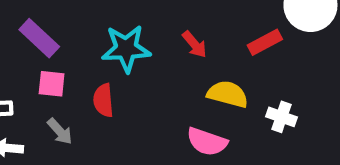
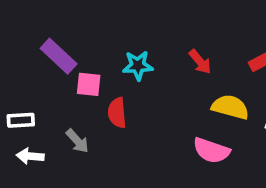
cyan star: (126, 49) -> (138, 66), size x0.7
pink square: (52, 84) -> (89, 84), moved

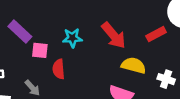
red arrow: (200, 62) -> (114, 35), size x1.6

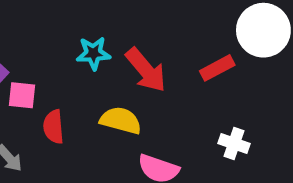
cyan star: (72, 38) -> (93, 53), moved
yellow semicircle: (134, 65) -> (121, 120), moved

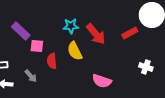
yellow semicircle: (121, 120) -> (75, 51), moved, turned -132
white cross: (234, 144) -> (146, 67), moved

